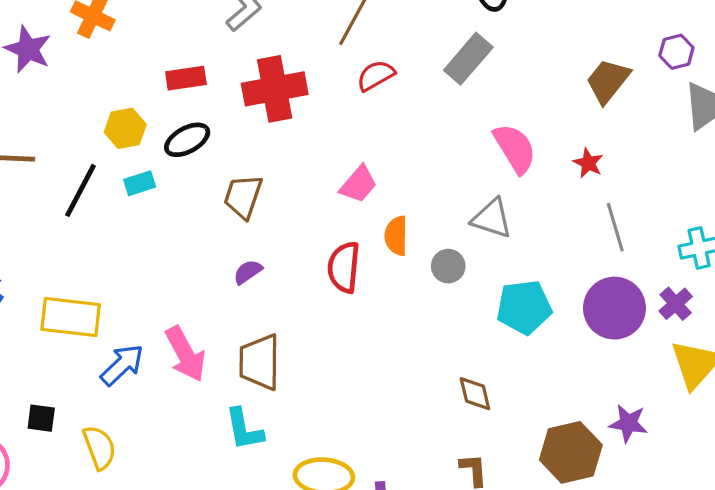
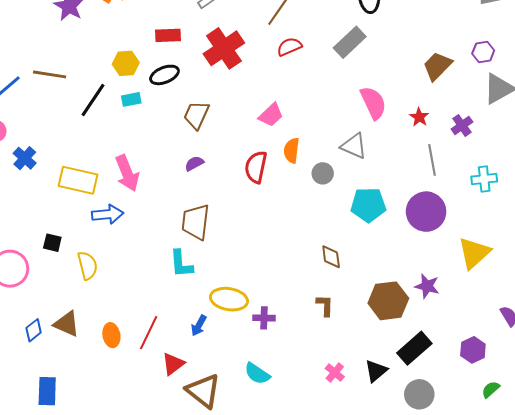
red cross: (275, 89) -> (224, 48), turned -30
purple cross: (676, 304) -> (462, 125), moved
pink arrow: (185, 354) -> (127, 173), moved
blue arrow: (122, 365) -> (108, 214), turned 32

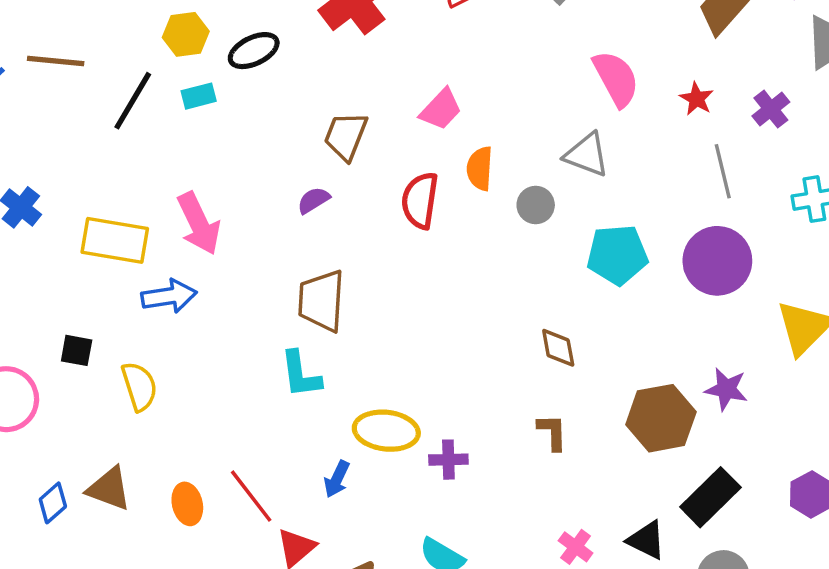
brown trapezoid: (196, 115) -> (346, 136), moved
red line: (149, 333) -> (251, 496), turned -60
black triangle: (376, 371) -> (646, 540), turned -50

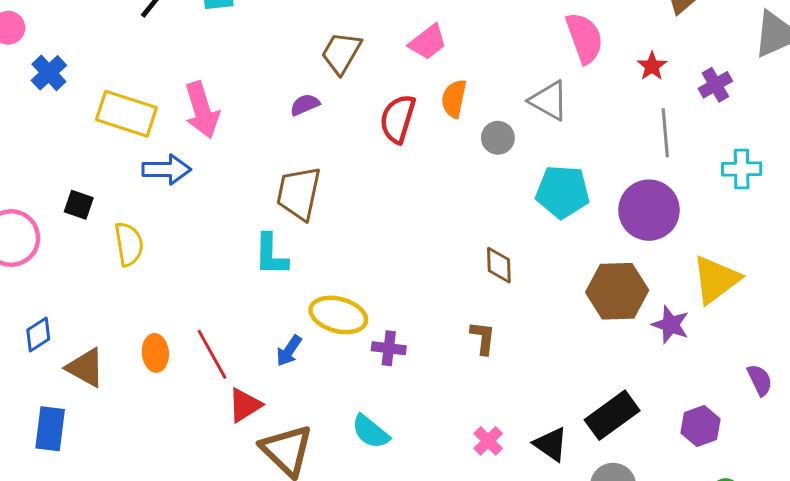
purple star: (726, 389) -> (671, 325), moved
brown hexagon: (661, 418) -> (617, 291), moved
brown triangle: (109, 489) -> (86, 368), moved

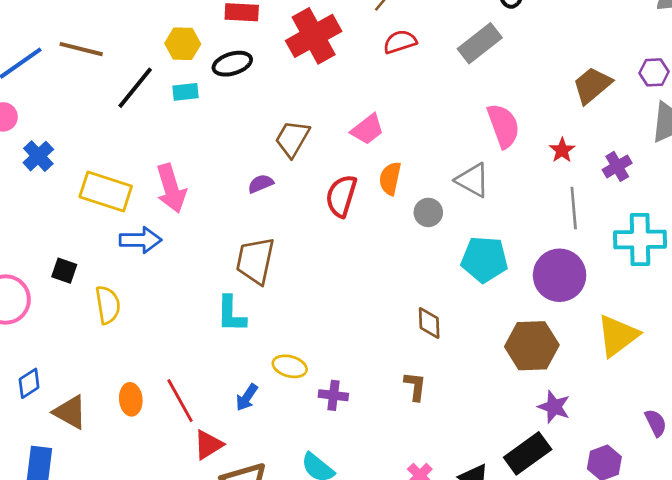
cyan cross: (742, 169) -> (640, 240), size x1.5
yellow ellipse: (338, 315) -> (290, 366), size x0.7
purple star: (671, 325) -> (554, 407), moved

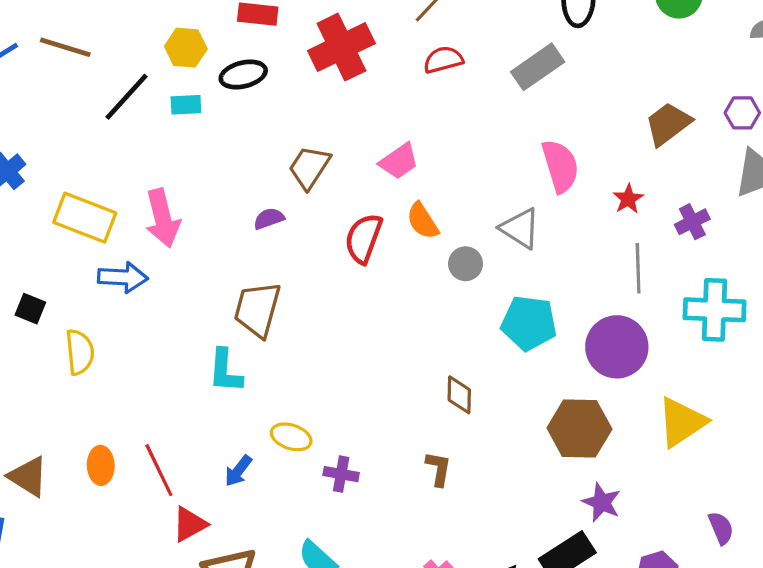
orange semicircle: (390, 178) -> (423, 221), turned -48

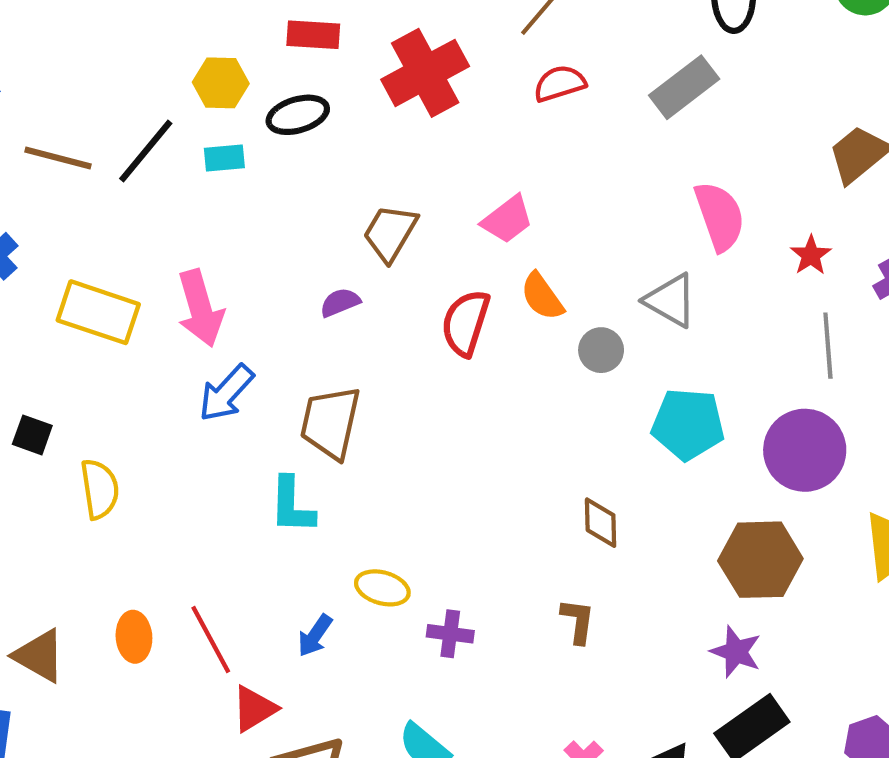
brown line: (65, 47) -> (58, 158), moved
blue arrow: (123, 277) -> (226, 393), moved, turned 132
purple star: (602, 502) -> (736, 652), moved

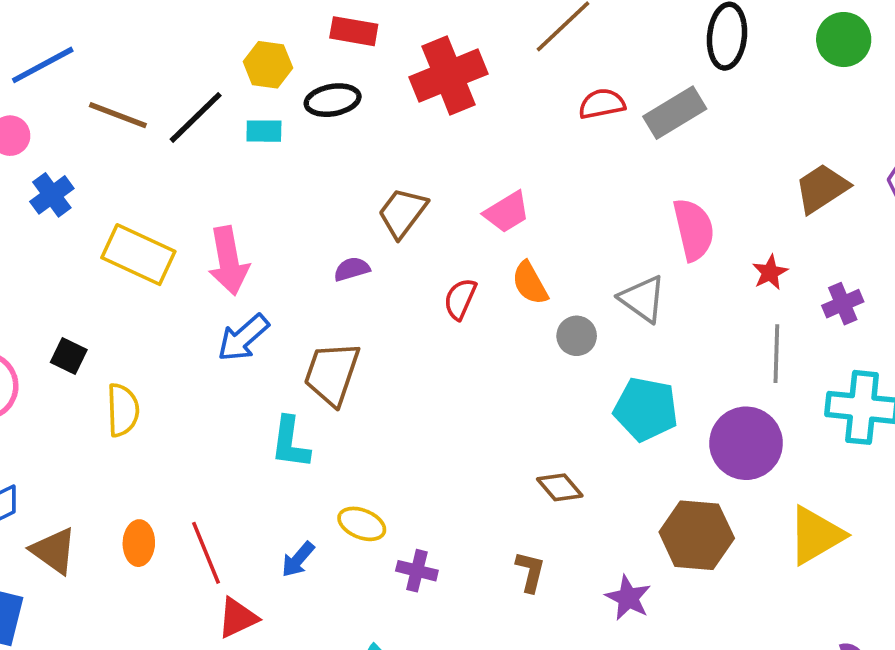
red semicircle: (560, 83) -> (602, 104), moved
red semicircle: (466, 323) -> (460, 299), size x0.7
brown diamond: (601, 523) -> (560, 487), turned -45
purple star: (736, 652) -> (628, 598), moved

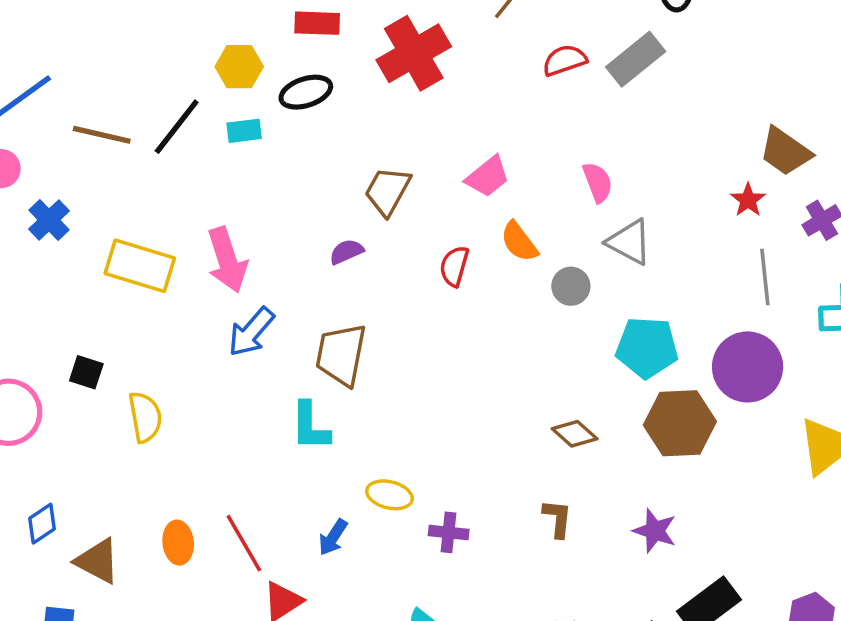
brown trapezoid: (822, 188) -> (785, 152), moved, turned -104
pink semicircle: (694, 229) -> (598, 182), moved, size x0.7
brown hexagon: (697, 535) -> (680, 423), moved

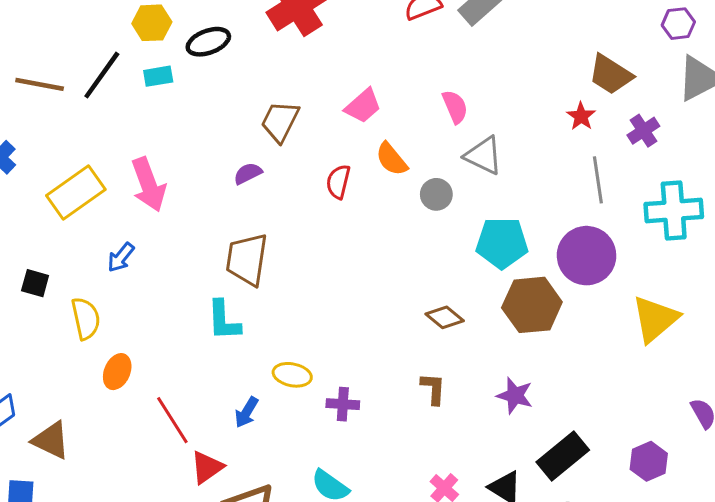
yellow rectangle: (140, 266) -> (76, 192), turned -50
blue arrow: (251, 332) -> (121, 257), moved, size x0.7
orange ellipse: (178, 543) -> (117, 372), moved, turned 32

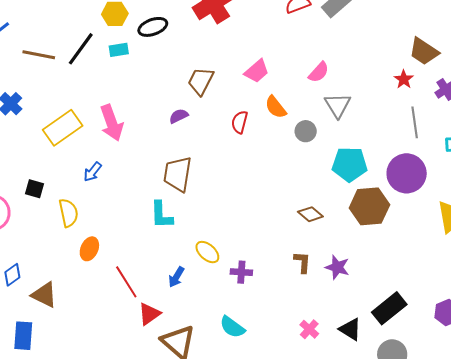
pink semicircle: (455, 107) -> (319, 72), turned 65
gray triangle: (483, 155) -> (338, 105), turned 32
yellow ellipse: (292, 375) -> (207, 252), turned 30
purple star: (515, 396) -> (337, 267), moved

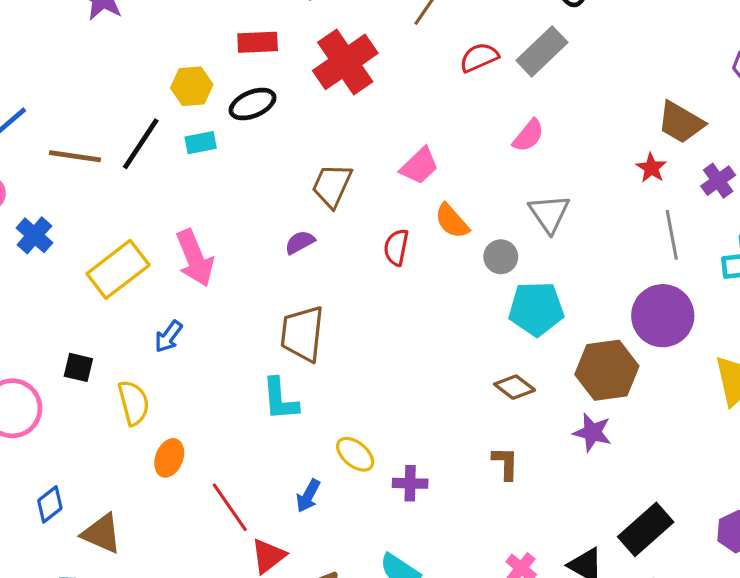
pink semicircle: (319, 72) -> (528, 136), moved
cyan pentagon: (350, 164) -> (536, 309), moved
purple star: (337, 267) -> (592, 432), moved

